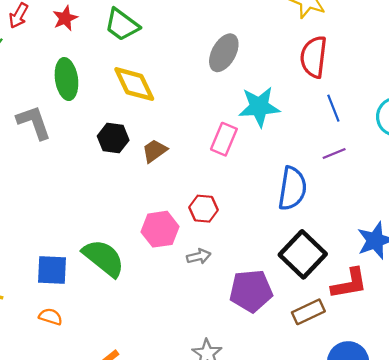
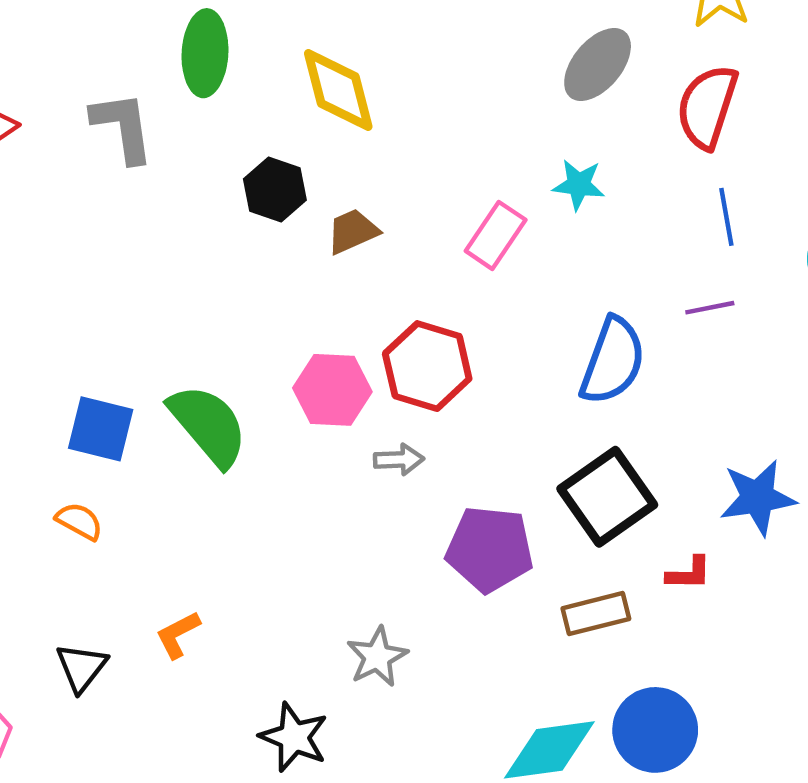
gray ellipse: (224, 53) -> (598, 64), moved
cyan star: (259, 107) -> (579, 185), size x0.6
red hexagon: (203, 209) -> (427, 366), size x1.5
red L-shape: (349, 284) -> (689, 573), size x0.6

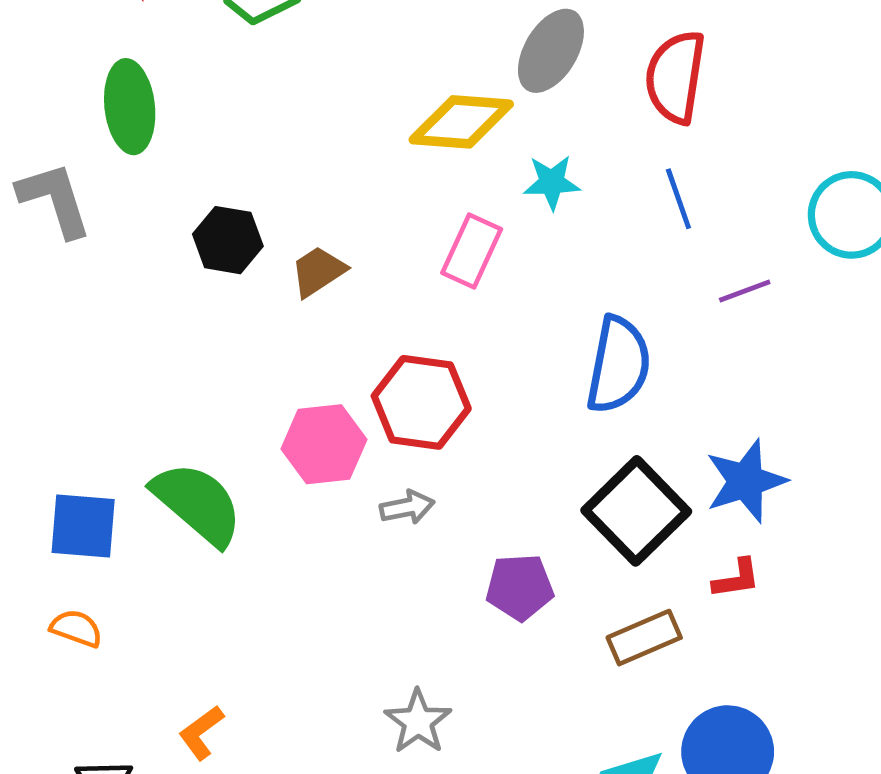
yellow diamond: (338, 90) -> (461, 122), moved, turned -62
blue line: (726, 217) -> (678, 199), moved
purple line: (710, 308) -> (745, 291), moved
blue star: (758, 498) -> (746, 481), moved
purple pentagon: (490, 549) -> (520, 587), size x0.7

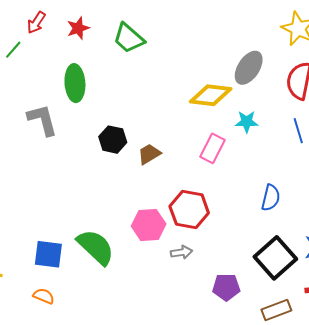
blue semicircle: (618, 365) -> (271, 198), size x0.7

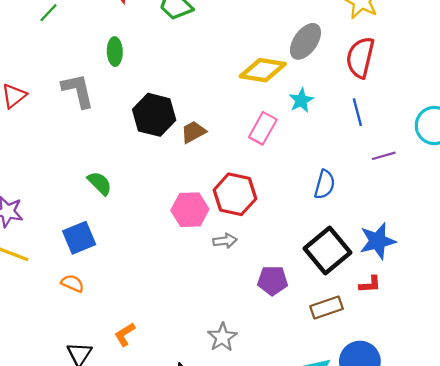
green ellipse: (75, 83) -> (115, 52), size x0.7
cyan star: (247, 122) -> (301, 100), turned -30
black hexagon: (113, 140) -> (154, 115), size x1.4
green semicircle: (96, 247) -> (100, 183), moved, size x0.6
blue square: (48, 254) -> (79, 238), turned -32

